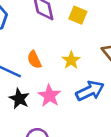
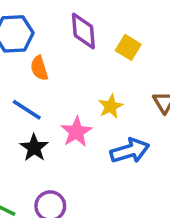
orange semicircle: (34, 60) -> (39, 68), moved
pink star: (49, 96) -> (76, 132), moved

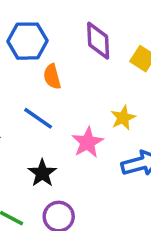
black star: (34, 148) -> (42, 173), moved

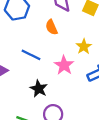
orange semicircle: (52, 77) -> (51, 27), moved

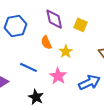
yellow star: (84, 47) -> (66, 52), moved

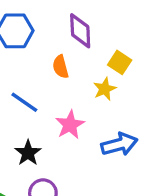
yellow square: (80, 25) -> (120, 62), moved
yellow star: (66, 52) -> (105, 89), moved

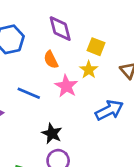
pink star: (70, 125) -> (66, 86), moved
black star: (28, 153) -> (52, 134), moved

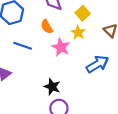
yellow square: (96, 47) -> (83, 13), turned 32
blue line: (29, 93) -> (23, 46), moved

